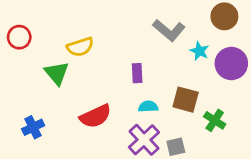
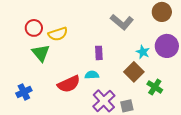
red circle: (19, 37) -> (34, 28), moved
cyan star: (199, 51) -> (143, 52), moved
brown square: (186, 100) -> (134, 72), turned 30
cyan semicircle: (148, 106) -> (92, 75), moved

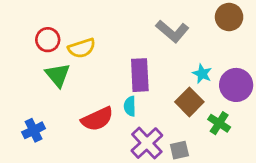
purple circle: (167, 46) -> (236, 85), moved
purple rectangle: (99, 53) -> (140, 75), size x1.6
cyan semicircle: (92, 75) -> (130, 106), turned -88

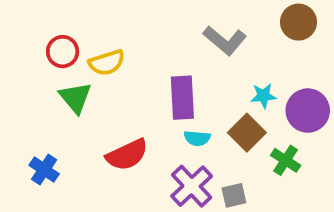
cyan star: (202, 74) -> (263, 96), turned -30
cyan semicircle: (130, 106) -> (197, 138), moved, turned -84
blue cross: (34, 130) -> (44, 170), turned -30

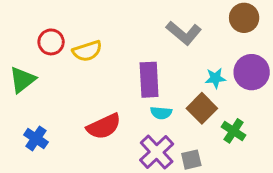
green triangle: (75, 98) -> (22, 80), moved, turned 32
purple circle: (308, 111) -> (252, 72), moved

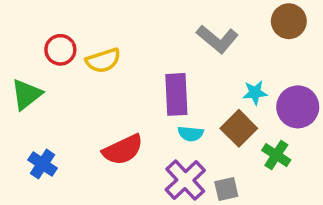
purple circle: (252, 72) -> (298, 107), moved

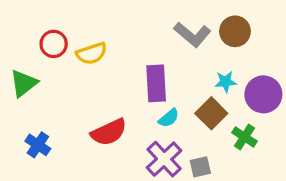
brown circle: (289, 21) -> (235, 31), moved
cyan semicircle: (191, 134) -> (169, 118), turned -45

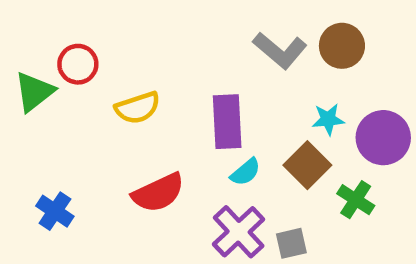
yellow semicircle: (91, 53) -> (138, 108), moved
green triangle: (24, 83) -> (34, 92), moved

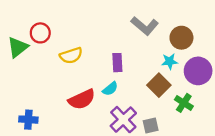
brown circle: (342, 46) -> (181, 38), moved
purple rectangle: (227, 122) -> (117, 63), size x0.7
cyan semicircle: (245, 172) -> (110, 89), moved
blue cross: (55, 211) -> (28, 120), moved, turned -30

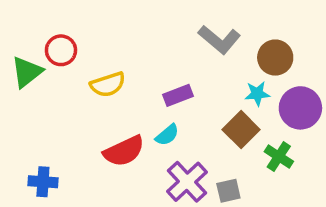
purple rectangle: (117, 63) -> (178, 95), turned 72

